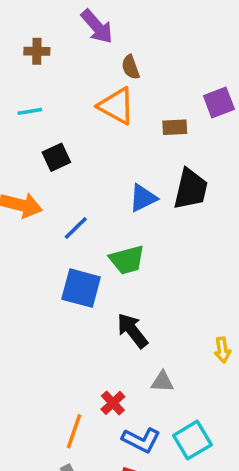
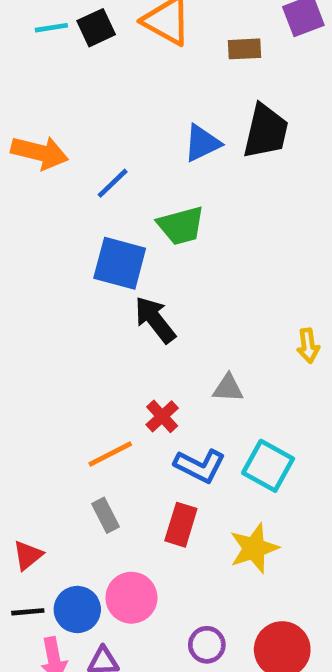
black square: (56, 157) -> (96, 28), moved
black arrow: (132, 330) -> (155, 320), moved
orange line: (74, 431) -> (110, 454), turned 44
cyan square: (192, 440) -> (268, 466), turned -30

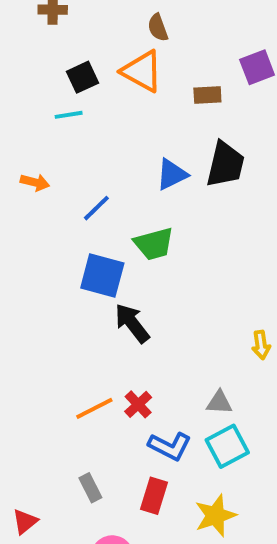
cyan line: (51, 28) -> (69, 115), moved
orange arrow: (40, 153) -> (35, 182), size x0.6
gray triangle: (228, 388) -> (219, 402), moved
orange line: (110, 454) -> (94, 408), moved
cyan square: (268, 466) -> (227, 446), turned 33

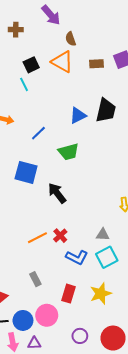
brown rectangle: (207, 95) -> (96, 64), moved
cyan line: (69, 115) -> (24, 84), turned 72
blue square: (102, 276) -> (26, 172), moved
red rectangle: (154, 496) -> (69, 294), moved

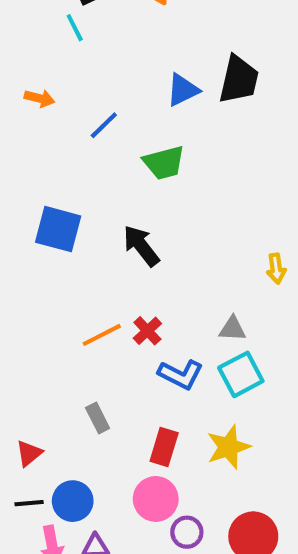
blue square: (26, 172) -> (58, 229), moved
pink circle: (47, 315) -> (156, 499), moved

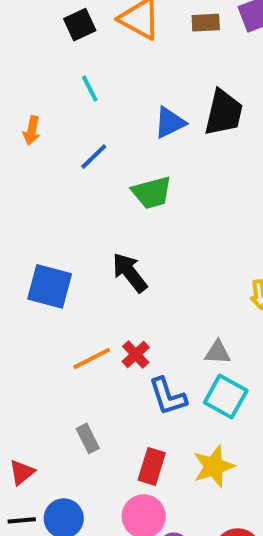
cyan line: (75, 28) -> (90, 89), moved
orange arrow: (39, 98) -> (32, 131), turned 88
blue square: (58, 229) -> (50, 286), moved
blue L-shape: (181, 374) -> (168, 396), turned 45
cyan square: (241, 374) -> (226, 396), turned -33

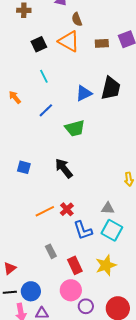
orange arrow: (32, 131) -> (15, 97), turned 128
blue square: (50, 286) -> (24, 167), moved, size x0.6
gray rectangle: (88, 438) -> (51, 251), moved
red rectangle: (152, 466) -> (75, 265), turned -42

